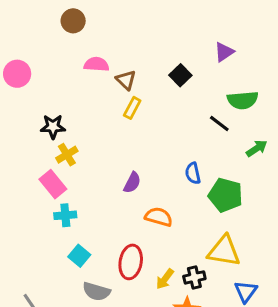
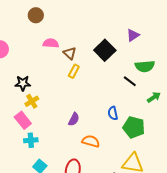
black square: (180, 75) -> (105, 50), size x1.5

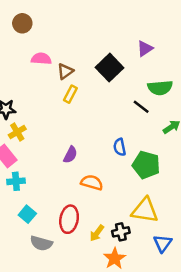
brown triangle: (70, 53) -> (65, 71), turned 40

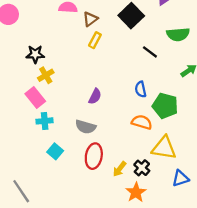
black line: (141, 107) -> (150, 52), moved
orange semicircle: (92, 183) -> (142, 122), moved
black cross: (121, 232) -> (142, 168), turned -35
gray semicircle: (41, 243) -> (86, 127), moved
blue triangle: (163, 243) -> (180, 178), turned 36

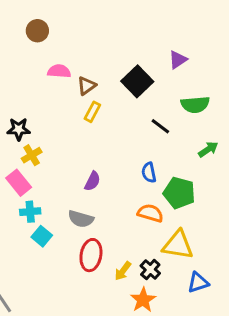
cyan square: (55, 151) -> (42, 236), moved

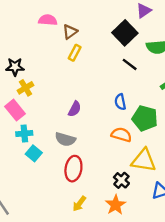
black square: (137, 81) -> (125, 33), moved
yellow arrow: (123, 271) -> (79, 204), moved

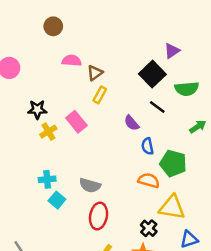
purple semicircle: (75, 109) -> (132, 123), moved, turned 112
pink rectangle: (15, 110) -> (76, 122), moved

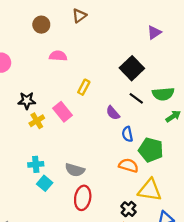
purple triangle: (172, 51) -> (154, 32), moved
brown triangle: (95, 73) -> (79, 16), moved
green semicircle: (187, 89) -> (163, 94), moved

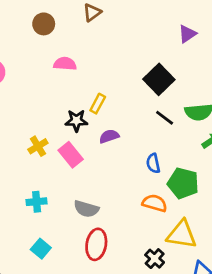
black star: (27, 101) -> (76, 121), moved
pink rectangle: (63, 112) -> (71, 155), moved
purple semicircle: (113, 113) -> (109, 136), moved, turned 112
cyan square: (45, 183) -> (41, 249), moved

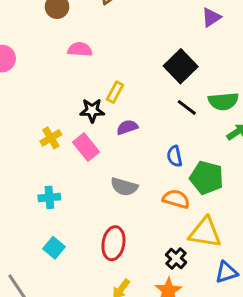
gray semicircle: (86, 209) -> (124, 187), moved

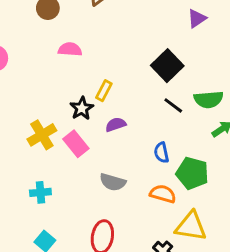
black star: (92, 110) -> (82, 108), turned -30
yellow cross: (51, 138) -> (42, 135), size x1.4

